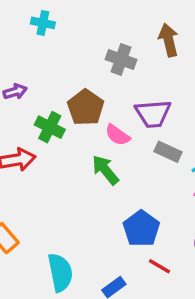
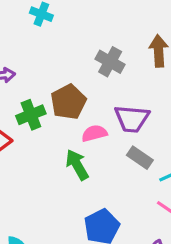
green cross: (50, 127) -> (31, 115), turned 32
pink semicircle: (117, 135) -> (94, 133), turned 120

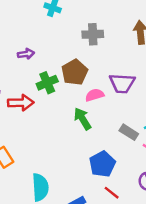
gray cross: (110, 62) -> (93, 34), moved, turned -30
gray rectangle: (140, 158) -> (129, 132), moved

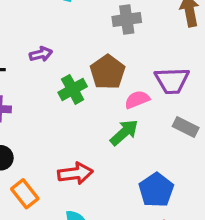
red arrow: (21, 103) -> (75, 173), moved
green arrow: (83, 119) -> (124, 132), turned 85
gray rectangle: (129, 132) -> (186, 127), moved

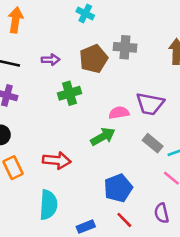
brown pentagon: (108, 72) -> (94, 59), moved

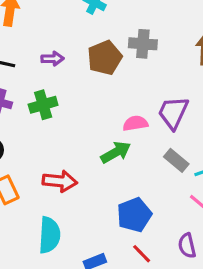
green cross: (70, 93) -> (43, 105), moved
purple trapezoid: (150, 104) -> (173, 113), turned 104

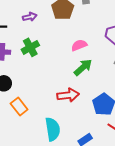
pink semicircle: (135, 123) -> (79, 45), moved
red arrow: (60, 181) -> (68, 95), moved

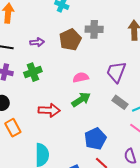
red arrow: (68, 95) -> (49, 110), moved

